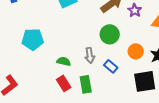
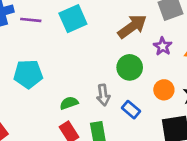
purple star: (135, 10) -> (163, 46), moved
green semicircle: (64, 61) -> (69, 103), turned -32

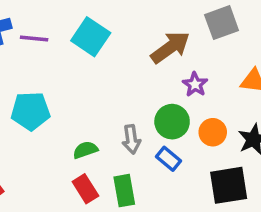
cyan square: (73, 19) -> (91, 37), turned -32
purple star: (163, 46) -> (195, 84), moved
green circle: (130, 67) -> (172, 122), moved

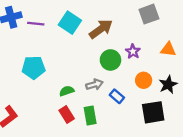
brown arrow: (170, 47) -> (101, 29), moved
green circle: (172, 122) -> (110, 60), moved
gray arrow: (131, 139) -> (94, 85), turned -98

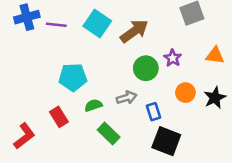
cyan pentagon: (34, 67) -> (73, 77), moved
blue rectangle: (117, 96) -> (153, 112), turned 32
black square: (153, 112) -> (166, 141), moved, turned 30
red rectangle: (67, 114) -> (59, 117), moved
green rectangle: (90, 116) -> (109, 133), moved, turned -36

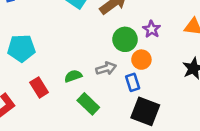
cyan pentagon: (73, 77) -> (21, 48), moved
orange circle: (185, 93) -> (141, 60), moved

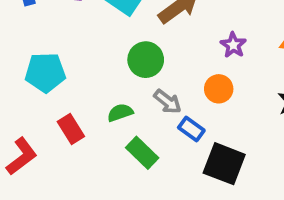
green circle: (125, 39) -> (146, 60), moved
gray arrow: (106, 68) -> (168, 102), turned 54
blue rectangle: (133, 82) -> (191, 129), moved, turned -36

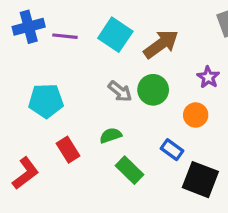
green circle: (146, 60) -> (153, 90), moved
gray arrow: (168, 102) -> (120, 91), moved

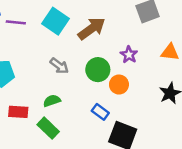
green circle: (153, 90) -> (98, 70), moved
red rectangle: (68, 150) -> (18, 112), turned -54
green rectangle: (129, 170) -> (48, 128), moved

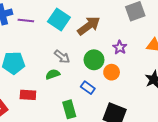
green semicircle: (52, 101) -> (53, 74), moved
blue rectangle: (100, 112) -> (88, 88), moved
green rectangle: (48, 128) -> (69, 109), moved, turned 30

